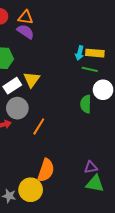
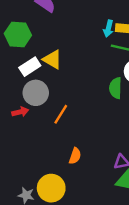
yellow triangle: (32, 80) -> (52, 59), turned -36
orange semicircle: (46, 170) -> (75, 156), moved, size x0.6

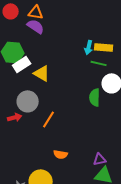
white rectangle: (30, 67) -> (22, 64), moved
orange semicircle: (75, 156) -> (61, 154), turned 80

